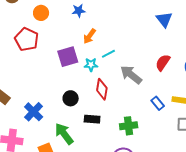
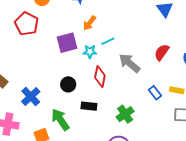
green cross: (129, 126) -> (125, 114), turned -30

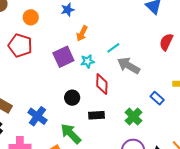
cyan line: (108, 41) -> (113, 48), moved
red semicircle: (162, 52) -> (166, 42), moved
blue rectangle: (155, 93) -> (157, 98), moved

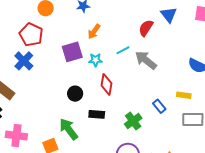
red semicircle: (166, 42) -> (146, 28), moved
gray arrow: (129, 66) -> (146, 60), moved
blue cross: (37, 116) -> (24, 61), moved

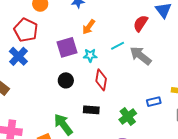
black circle: (75, 94) -> (66, 80), moved
blue rectangle: (159, 106) -> (154, 102), turned -64

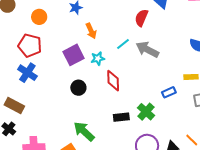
orange arrow: (89, 27) -> (91, 31), turned -49
black rectangle: (91, 110) -> (121, 117), moved

